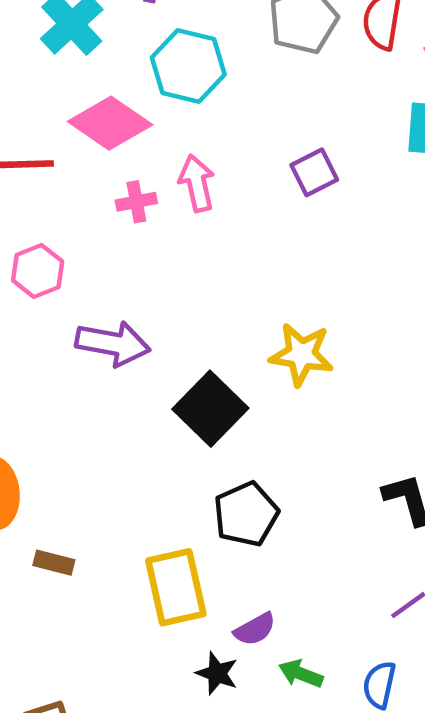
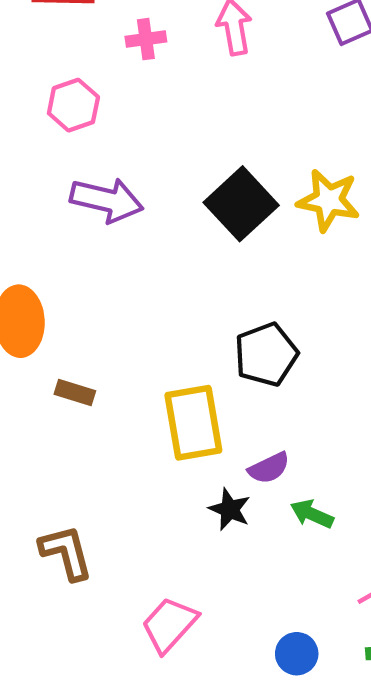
pink cross: (136, 202) -> (146, 39), moved
purple arrow: (113, 344) -> (107, 200), moved
black square: (210, 409) -> (241, 204), moved

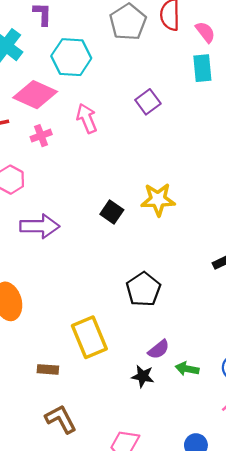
black square: (241, 204) -> (112, 212), size x0.6
brown rectangle: (75, 392) -> (48, 369), moved
yellow rectangle: (193, 423) -> (89, 337), moved

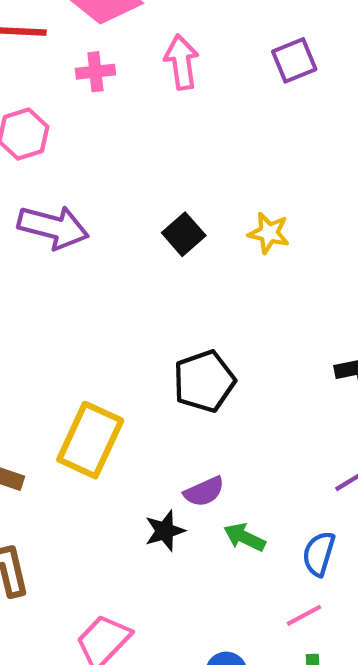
yellow star: (158, 199) -> (269, 233), size x0.7
yellow rectangle: (89, 337) -> (90, 440), turned 33
black star: (143, 376) -> (165, 531), turned 30

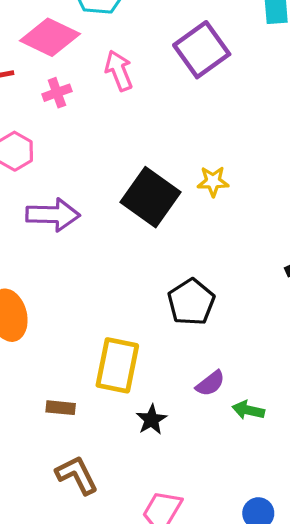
purple square: (294, 60) -> (202, 50), size x1.6
black square: (184, 234) -> (150, 197), size x1.8
black star: (165, 531) -> (151, 420), moved

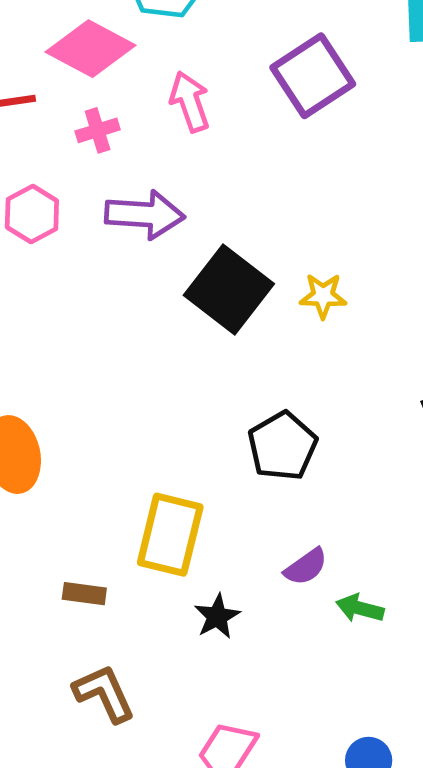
yellow star: (213, 181) -> (323, 296), moved
purple arrow: (53, 215) -> (145, 215), moved

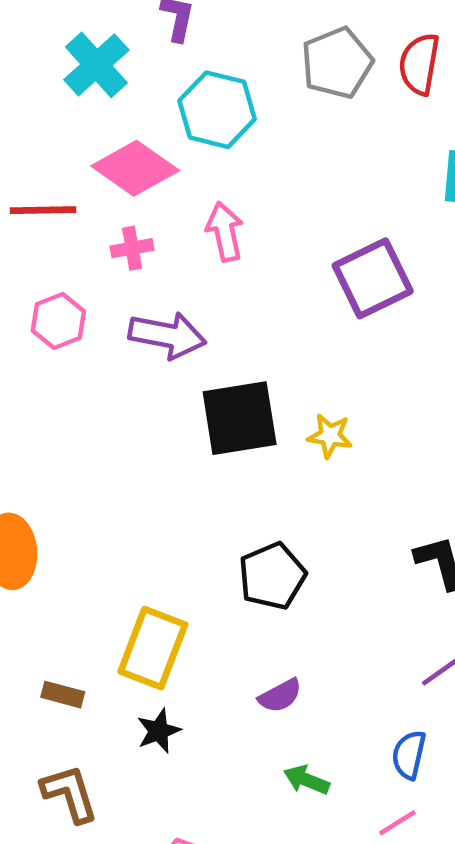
purple square: (313, 76) -> (373, 278), moved
black square: (229, 290) -> (240, 418), turned 36
green arrow: (360, 608) -> (306, 780), moved
black star: (217, 616) -> (159, 731), moved

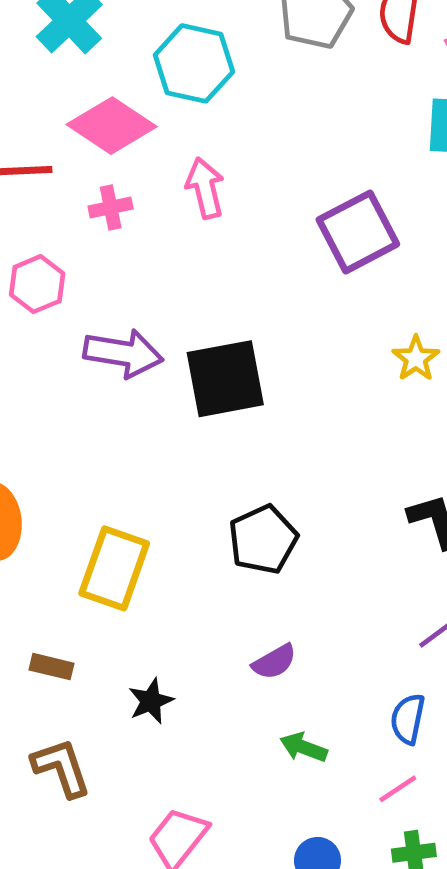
purple arrow: (167, 335) -> (123, 353), moved
yellow star: (330, 436) -> (416, 359), moved, turned 30
yellow rectangle: (153, 648) -> (114, 568), moved

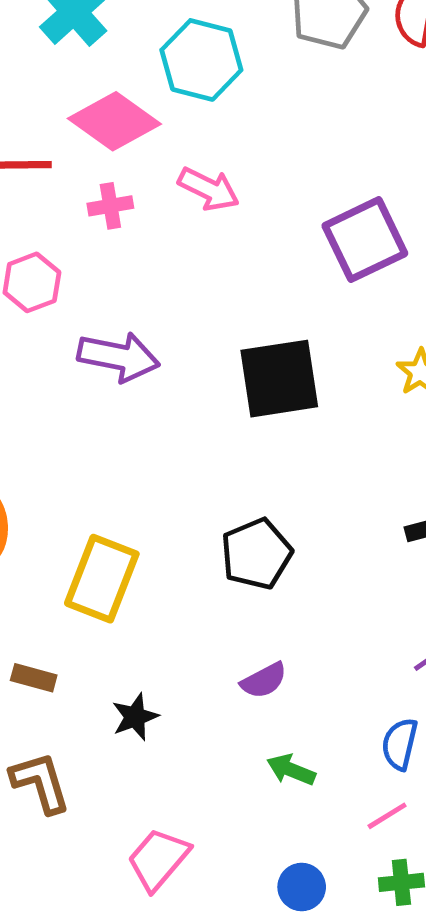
pink arrow: (205, 188) -> (209, 189), turned 128
black square: (225, 379) -> (279, 379), moved

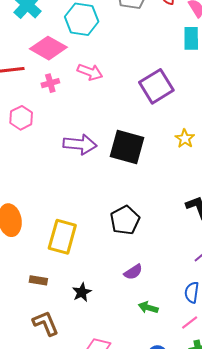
purple arrow: (118, 357) -> (80, 144), moved
black square: (279, 379) -> (127, 147), turned 30

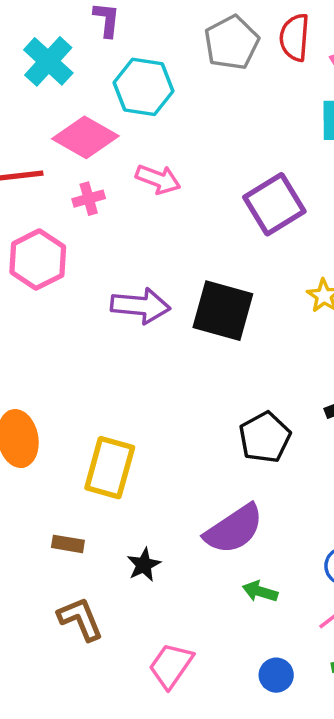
pink hexagon: (21, 118) -> (38, 259), size x1.4
black pentagon: (125, 220) -> (265, 437), moved
purple semicircle: (133, 272) -> (234, 529), size x1.8

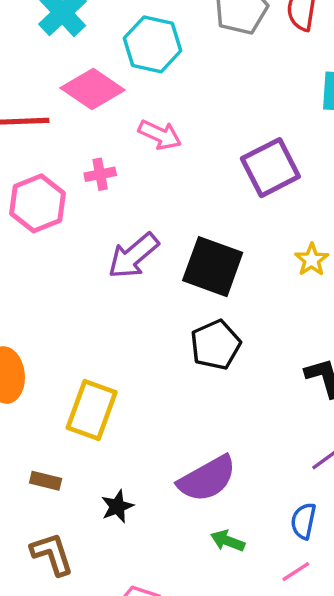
pink cross: (89, 199) -> (100, 174), moved
purple arrow: (140, 306) -> (133, 256), turned 130
black pentagon: (265, 437) -> (216, 345), moved

